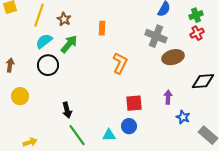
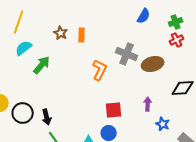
brown star: (64, 19) -> (61, 33), moved
gray cross: (156, 36) -> (127, 54), moved
green arrow: (69, 44) -> (42, 65), moved
black circle: (48, 65) -> (23, 113), moved

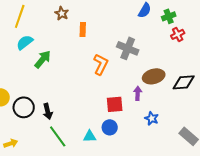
green cross: (176, 22) -> (169, 16), moved
brown star: (61, 33) -> (62, 13), moved
brown ellipse: (153, 64) -> (154, 76), moved
purple arrow: (148, 104) -> (138, 93), moved
blue star: (163, 124) -> (152, 118), moved

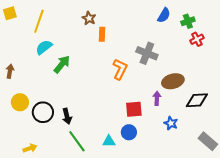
brown star: (62, 13) -> (89, 18), moved
black diamond: (184, 82) -> (197, 100), moved

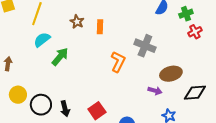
brown star: (89, 18) -> (77, 22), moved
purple arrow: (157, 98) -> (155, 91), turned 104
red square: (134, 109) -> (97, 111), moved, turned -30

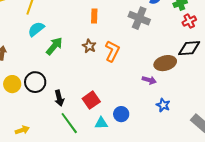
brown star: (77, 22) -> (89, 46), moved
gray cross: (145, 46) -> (139, 18), moved
black diamond: (195, 93) -> (189, 48), moved
black circle: (41, 105) -> (35, 82), moved

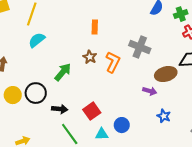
gray cross: (139, 18) -> (140, 47), moved
green arrow: (54, 46) -> (63, 72), moved
black arrow: (59, 98) -> (60, 109), turned -70

